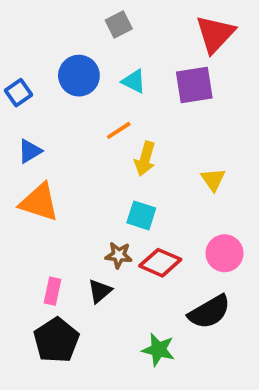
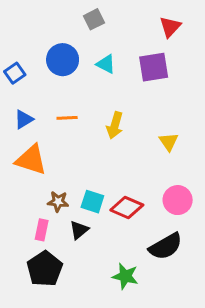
red triangle: (215, 34) -> (170, 27), size x0.7
orange line: (119, 130) -> (67, 118), moved, turned 30
cyan square: (141, 215) -> (92, 202), moved
brown star: (119, 255) -> (58, 202), moved

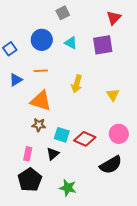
orange line: (67, 118) -> (41, 71), moved
orange triangle: (31, 160) -> (41, 101), moved
brown star: (58, 202) -> (39, 125), moved
green star: (125, 276) -> (68, 188), moved

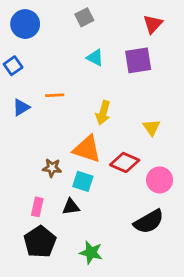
blue circle: (42, 40) -> (25, 24), moved
orange triangle: (41, 101) -> (87, 149), moved
red diamond: (85, 139) -> (125, 162), moved
black triangle: (53, 154) -> (71, 207), turned 32

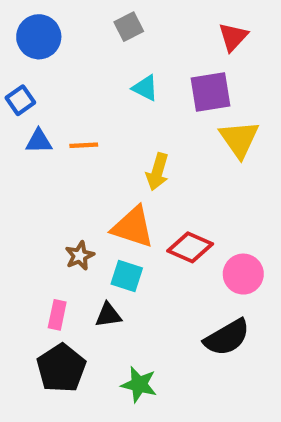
blue triangle: (21, 107) -> (39, 141), moved, turned 30
yellow triangle: (151, 128) -> (239, 139), moved, size x1.5
brown star: (52, 168) -> (80, 256), turned -30

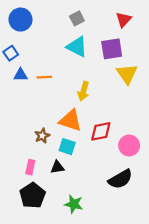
gray square: (129, 27) -> (77, 18), moved
cyan triangle: (145, 88) -> (77, 47), size x1.5
red diamond: (190, 247) -> (101, 131), turned -35

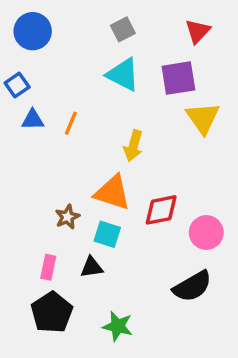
orange line: (44, 77) -> (71, 123), turned -64

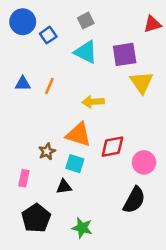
red triangle: (198, 31) -> (152, 24), moved, turned 30
blue square: (17, 85) -> (48, 35), moved
yellow arrow: (133, 146) -> (93, 102), turned 70
pink rectangle: (48, 267) -> (24, 178), moved
black semicircle: (192, 286) -> (134, 200), turned -32

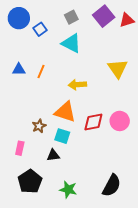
purple square: (125, 54) -> (104, 16), moved, turned -30
pink circle: (144, 162) -> (120, 121), moved
black semicircle: (134, 200) -> (112, 186), moved

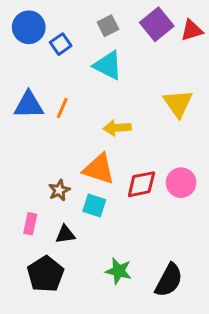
blue triangle: (19, 70) -> (29, 105), size x1.5
black triangle: (53, 155) -> (65, 234), moved
green star: (68, 190) -> (119, 271), moved

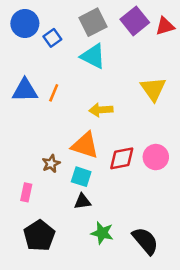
gray square: (108, 26) -> (93, 22), size x1.5
black triangle: (65, 234) -> (82, 202), moved
black semicircle: (169, 280) -> (145, 241), turned -68

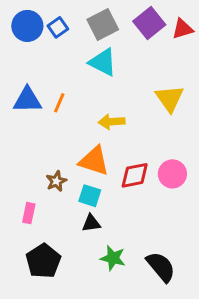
blue square: (52, 38) -> (58, 27), moved

